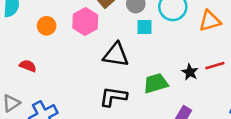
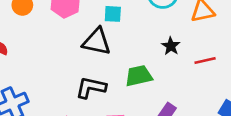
cyan square: (145, 27) -> (113, 14), moved
black star: (190, 72) -> (171, 46), moved

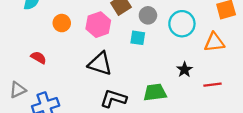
black triangle: (97, 42) -> (100, 64), moved

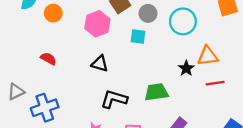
orange circle: (62, 23) -> (53, 13), moved
orange triangle: (214, 42) -> (208, 56), moved
red semicircle: (38, 58) -> (48, 59), moved
black triangle: (100, 64) -> (100, 64), size x0.7

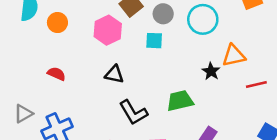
red line: (215, 83) -> (256, 84), moved
black L-shape: (114, 99) -> (133, 113), turned -132

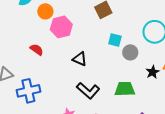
gray circle: (163, 14) -> (130, 52), moved
pink hexagon: (108, 30) -> (61, 27), moved
black L-shape: (133, 113) -> (88, 91), turned -30

